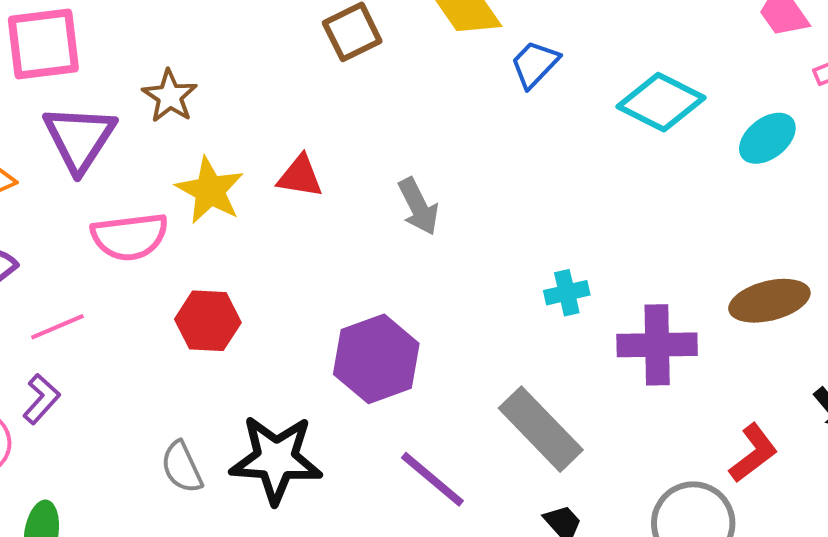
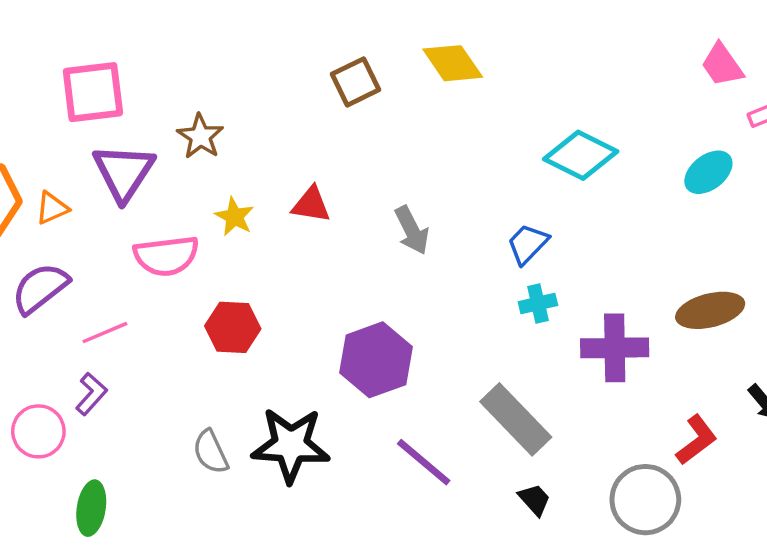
blue trapezoid: (535, 64) -> (528, 244), moved
cyan diamond: (661, 102) -> (581, 155), moved
yellow star: (210, 190) -> (234, 217), size x0.7

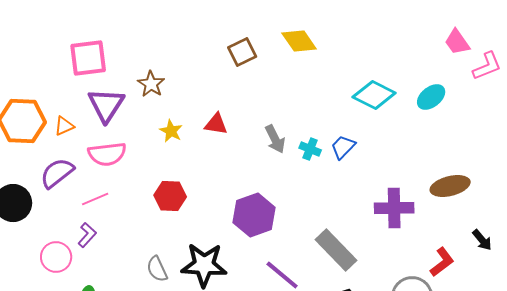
cyan ellipse: (708, 172) -> (431, 97), moved
pink semicircle: (166, 256) -> (107, 154), moved
cyan cross: (538, 304) -> (310, 149), moved, turned 35

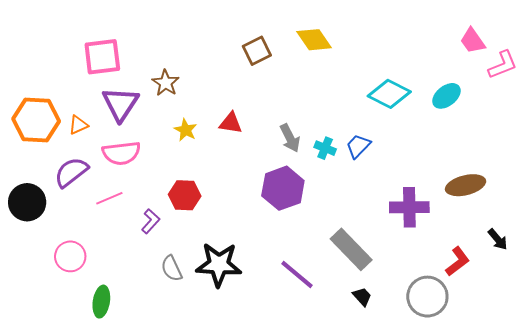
purple hexagon: (254, 215) -> (283, 188), moved
purple L-shape: (87, 235) -> (150, 221), moved

